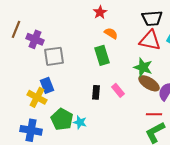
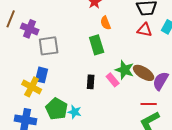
orange semicircle: (111, 33) -> (106, 23), turned -144
red triangle: (150, 40) -> (145, 30), size x0.7
green star: (143, 67) -> (125, 70), moved
blue rectangle: (47, 85) -> (42, 75), turned 35

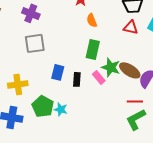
purple cross: (30, 29) -> (31, 13), moved
green rectangle: (97, 45) -> (93, 49), moved, turned 30
blue rectangle: (42, 75) -> (58, 72), moved
yellow cross: (32, 87) -> (18, 84), turned -36

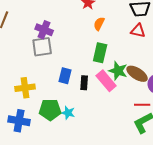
purple cross: (31, 13) -> (44, 30), moved
orange semicircle: (92, 20) -> (99, 24), turned 48
pink rectangle: (99, 77) -> (106, 81), size x1.5
green pentagon: (43, 106) -> (50, 110), turned -30

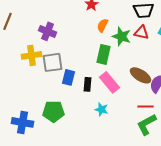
gray square: (42, 47) -> (52, 62), moved
green star: (118, 71) -> (122, 36), moved
yellow cross: (25, 88) -> (32, 55), moved
cyan star: (68, 113) -> (102, 109), moved

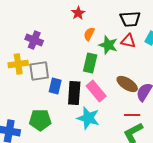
black rectangle: (88, 84) -> (74, 93), size x1.6
cyan star: (102, 109) -> (88, 118), size x1.6

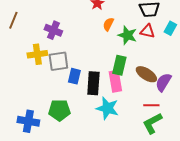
green rectangle: (90, 63) -> (119, 65), moved
pink rectangle: (96, 91) -> (115, 81), turned 30

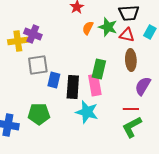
green star: (127, 35) -> (108, 27), moved
yellow cross: (37, 54) -> (18, 41), moved
brown ellipse: (146, 74) -> (131, 60), moved, turned 55

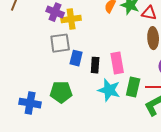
yellow cross: (18, 41) -> (71, 19), moved
green rectangle: (99, 69) -> (133, 87), moved
black rectangle: (73, 87) -> (95, 65), size x0.7

